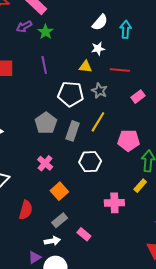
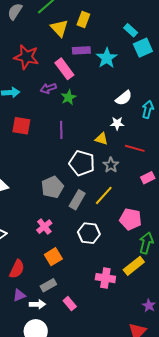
yellow rectangle: (140, 186) -> (134, 266), size x1.5
purple triangle: (35, 257) -> (19, 295), moved

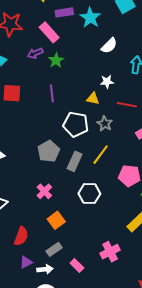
white semicircle: (124, 98) -> (109, 46), moved
pink cross: (105, 278) -> (110, 252), moved, turned -30

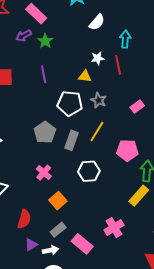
red line: (127, 105) -> (118, 65), moved, turned 72
pink rectangle: (77, 265) -> (82, 244), size x1.5

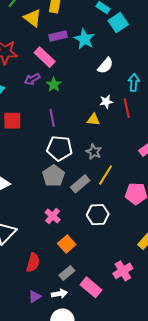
gray star: (99, 100) -> (94, 152), moved
white pentagon: (70, 103) -> (59, 148), moved
gray rectangle: (72, 140) -> (80, 184), turned 30
purple triangle: (31, 245) -> (35, 297), moved

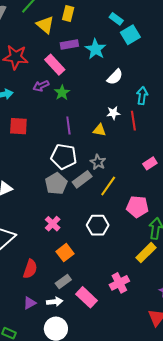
purple line: (52, 118) -> (68, 125), moved
gray rectangle: (80, 184) -> (82, 179), moved

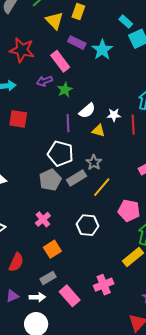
purple rectangle: (69, 44) -> (77, 43), turned 30
white semicircle: (115, 77) -> (87, 111), moved

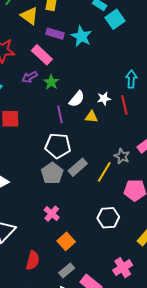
gray star: (94, 162) -> (122, 156), moved
white hexagon: (88, 225) -> (108, 218), moved

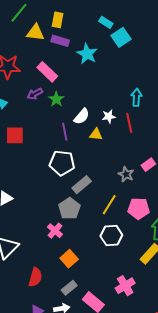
yellow triangle: (29, 16) -> (35, 33), turned -30
purple rectangle: (55, 34) -> (60, 41), moved
yellow line: (104, 172) -> (109, 205), moved
gray pentagon: (52, 173) -> (69, 209), moved

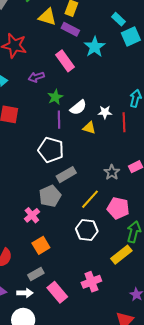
pink rectangle: (47, 72) -> (65, 61), moved
green star: (56, 99) -> (55, 97), moved

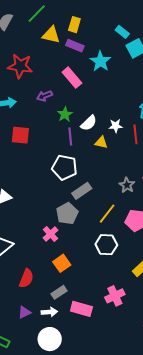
pink rectangle: (57, 292) -> (81, 309), turned -30

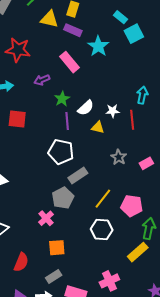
gray star: (127, 185) -> (119, 157), moved
orange square: (62, 263) -> (57, 248), turned 30

